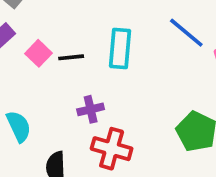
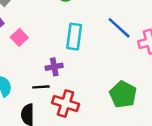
black line: (71, 57) -> (41, 87), moved
purple cross: (91, 109) -> (54, 67), moved

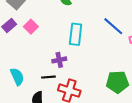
pink square: (19, 37) -> (31, 27), moved
green pentagon: (123, 94) -> (117, 82), turned -30

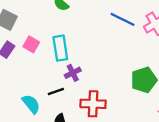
cyan rectangle: (76, 34) -> (60, 48), moved
black line: (48, 77) -> (56, 92), moved

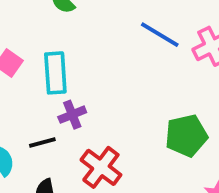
red cross: (93, 104) -> (101, 167), turned 30

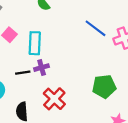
black line: (42, 143) -> (23, 73), moved

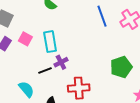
blue line: (96, 28) -> (102, 16), turned 45
red cross: (54, 99) -> (79, 88), turned -35

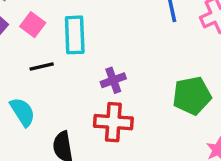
purple cross: (61, 62) -> (113, 80), moved
black line: (45, 70) -> (42, 67), moved

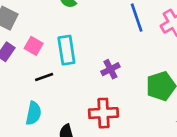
purple cross: (113, 80) -> (110, 69), moved
cyan semicircle: (23, 112) -> (33, 113), turned 50

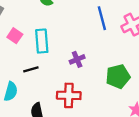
black line: (44, 77) -> (31, 69), moved

